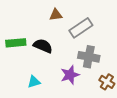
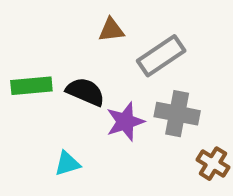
purple star: (70, 75) -> (125, 122), moved

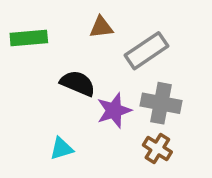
green rectangle: (31, 86) -> (29, 38), moved
brown cross: (213, 164) -> (157, 149), moved

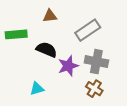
brown triangle: (101, 27) -> (50, 16), moved
green rectangle: (29, 38) -> (16, 34), moved

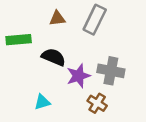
gray rectangle: (88, 30) -> (95, 20), moved, turned -30
brown cross: (94, 89) -> (97, 103), moved

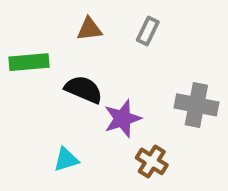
gray rectangle: (95, 20) -> (148, 31), size x0.6
gray cross: (111, 71) -> (196, 105), moved

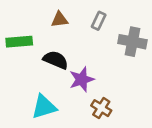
gray cross: (196, 105) -> (132, 42), moved
cyan triangle: (66, 159) -> (44, 107), size x1.5

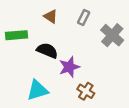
brown triangle: (60, 20) -> (51, 16), turned 40
gray cross: (132, 42) -> (112, 35), turned 30

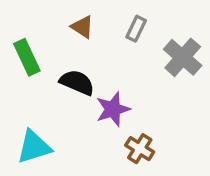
green rectangle: (16, 35) -> (27, 57), turned 70
cyan triangle: (37, 90) -> (34, 147), moved

